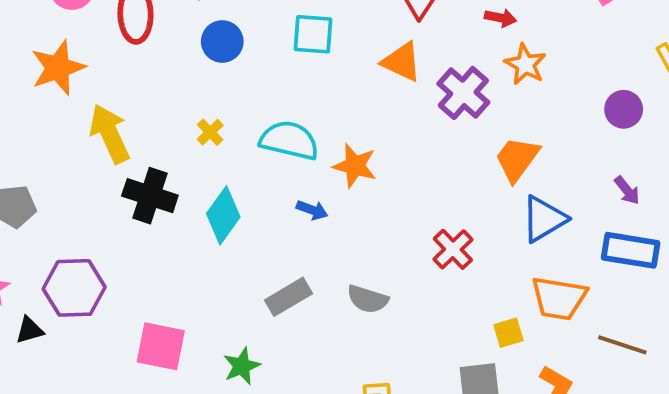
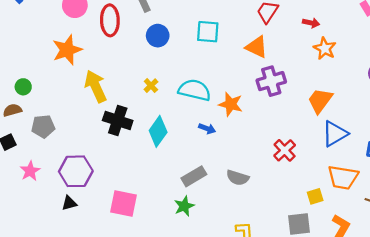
purple cross: (463, 93) -> (271, 81), moved, turned 32
black triangle: (29, 330) -> (69, 203), moved
green star: (242, 366) -> (184, 206), moved

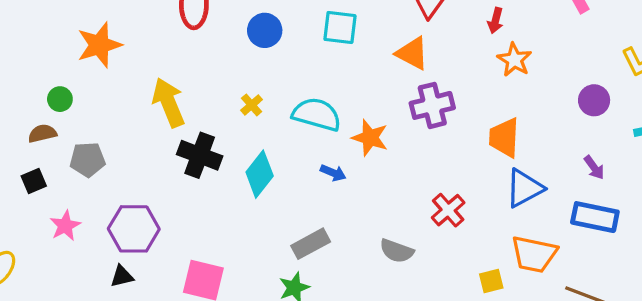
red arrow: (311, 23) -> (495, 20), turned 91
orange star: (67, 50) -> (99, 45), moved
orange trapezoid: (320, 101) -> (504, 138), turned -36
gray semicircle: (238, 178) -> (397, 251), moved

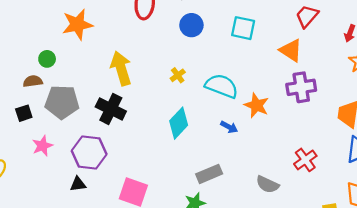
black cross: (200, 155) -> (111, 109), moved
gray pentagon: (87, 160) -> (62, 102), size x1.4

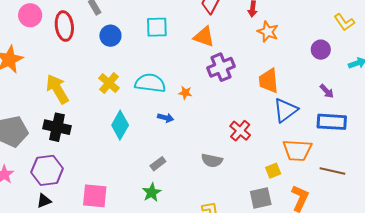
yellow cross: (178, 75) -> (109, 83), size x1.5
orange star: (257, 105) -> (185, 93), size x0.6
gray rectangle: (209, 174) -> (158, 164), size x0.7

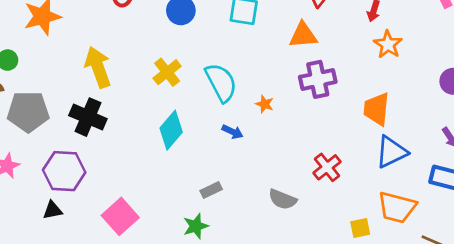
orange triangle: (204, 37) -> (303, 35), turned -35
cyan semicircle: (150, 83) -> (221, 83), turned 44
pink square: (95, 196) -> (120, 216), turned 32

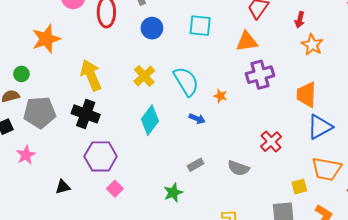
purple hexagon: (64, 171) -> (101, 156), moved
gray rectangle: (211, 190) -> (196, 165), moved
pink square: (120, 216) -> (115, 189), size x0.6

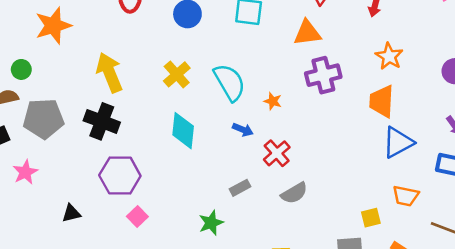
orange star: (312, 45) -> (389, 56), moved
cyan diamond: (150, 120) -> (183, 131), turned -32
red cross: (271, 142) -> (277, 153), moved
gray semicircle: (238, 168) -> (294, 193), turned -50
orange trapezoid: (326, 169) -> (406, 196), size x0.7

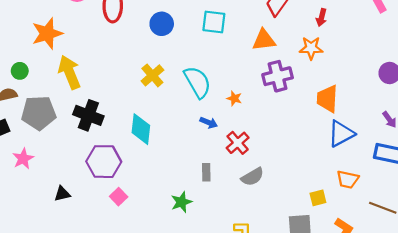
orange star: (389, 56) -> (311, 48), moved, turned -30
yellow arrow: (109, 72) -> (69, 72), moved
cyan diamond: (183, 131) -> (141, 129), moved
gray rectangle: (240, 188) -> (206, 172), turned -63

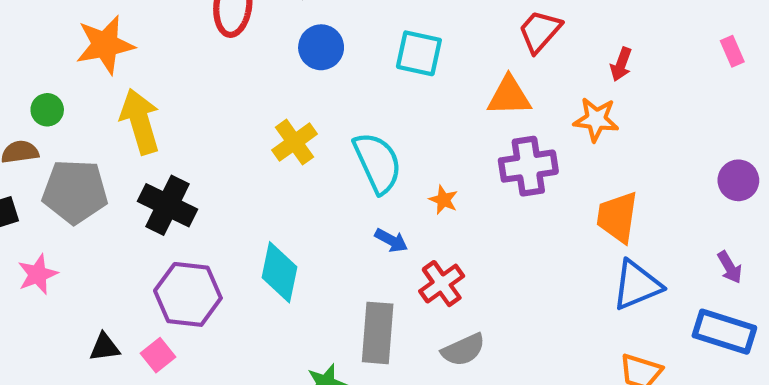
cyan diamond: (141, 129) -> (279, 272), moved
gray rectangle: (206, 172) -> (378, 333), size x1.8
pink square: (119, 197) -> (158, 355), moved

